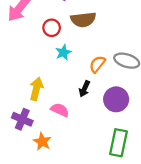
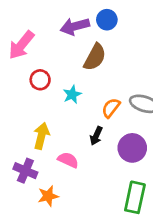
brown semicircle: (83, 20) -> (95, 57), turned -55
red circle: (52, 28) -> (40, 80), moved
orange star: (42, 142) -> (48, 196), turned 30

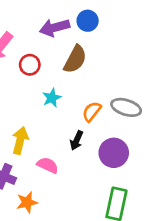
red circle: (40, 80) -> (30, 65), moved

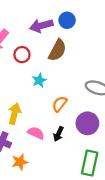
orange semicircle: (92, 112) -> (60, 104), moved
black arrow: (77, 140) -> (58, 134), moved

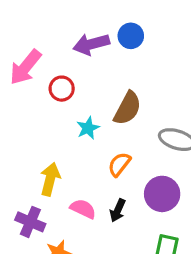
brown semicircle: (57, 50) -> (128, 108), moved

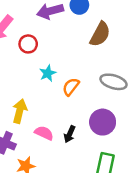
brown semicircle: (128, 108) -> (100, 34), moved
orange semicircle: (119, 164) -> (71, 87), moved

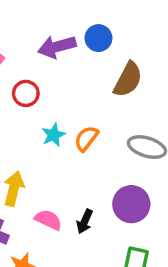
orange semicircle: (71, 87) -> (86, 138), moved

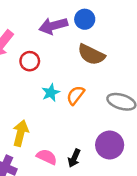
brown semicircle: (128, 80) -> (91, 55), moved, turned 88

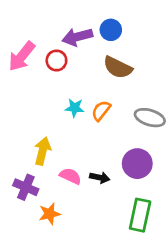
red circle: (30, 61) -> (56, 61), moved
cyan star: (51, 93) -> (75, 108), turned 30
black arrow: (74, 158) -> (100, 177), turned -102

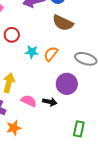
red circle: (56, 61) -> (12, 35), moved
purple circle: (137, 164) -> (67, 84), moved
green rectangle: (140, 215) -> (79, 129), size x0.7

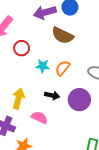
brown semicircle: (63, 23) -> (63, 35), moved
black arrow: (50, 102) -> (52, 95), moved

